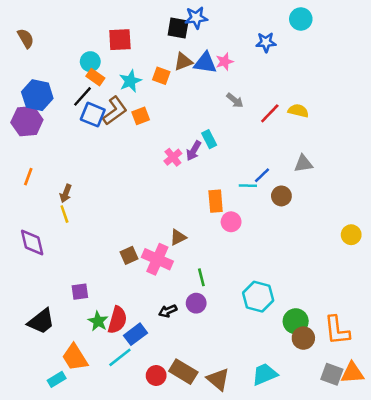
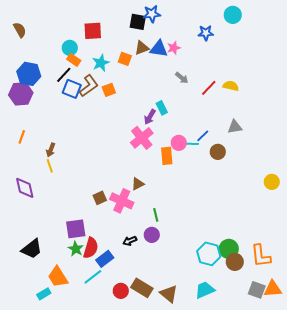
pink cross: (173, 157) -> (142, 138), moved, size x1.6
pink circle: (231, 222) -> (179, 143), moved
purple square: (80, 292) -> (76, 229), moved, size x1.5
cyan hexagon: (258, 297) -> (209, 254), moved

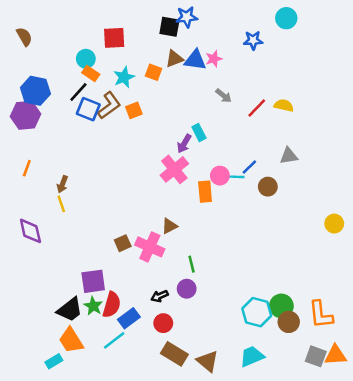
black trapezoid: (32, 249) -> (70, 310), moved
red circle: (121, 291) -> (163, 323), moved

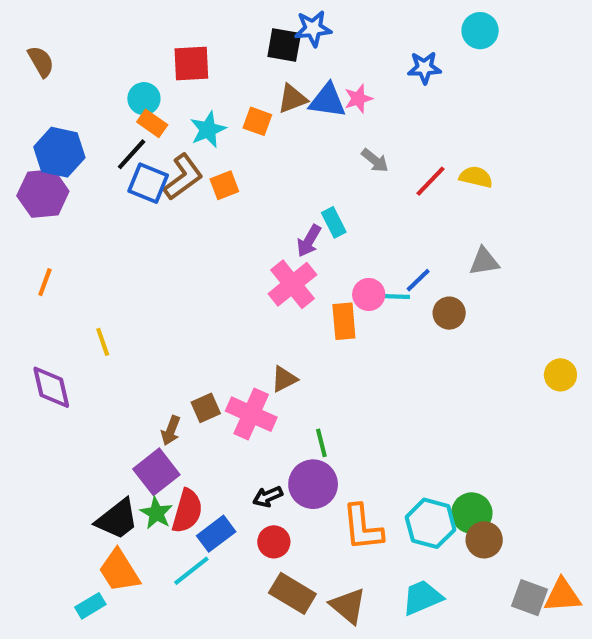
brown arrow: (62, 184) -> (171, 431), moved
purple square: (93, 281) -> (156, 472), turned -30
purple circle: (187, 289) -> (313, 484), size x1.5
orange L-shape: (321, 315) -> (363, 527), moved

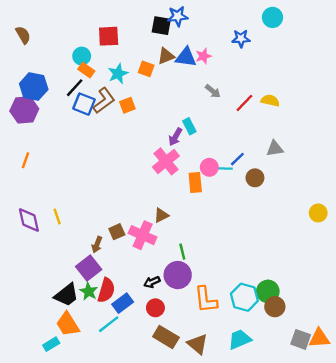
yellow line: (103, 342) -> (57, 216), moved

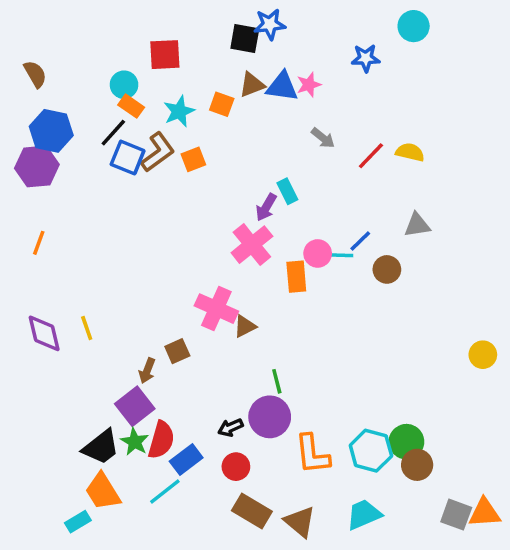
brown semicircle: (23, 35) -> (35, 74), moved
yellow circle: (318, 213) -> (483, 355), moved
pink cross: (143, 235) -> (216, 309), moved

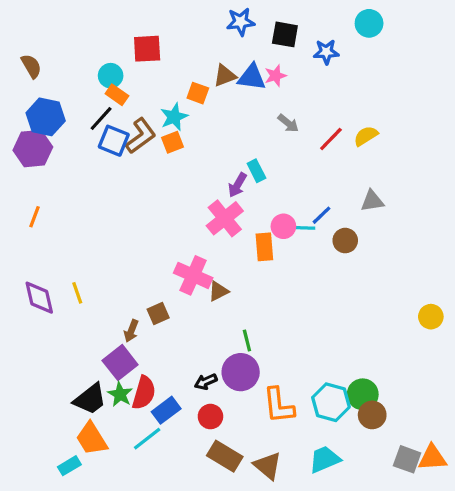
black square: (245, 39) -> (285, 34), moved
cyan star: (179, 111) -> (174, 117), moved
yellow semicircle: (410, 152) -> (366, 136), turned -45

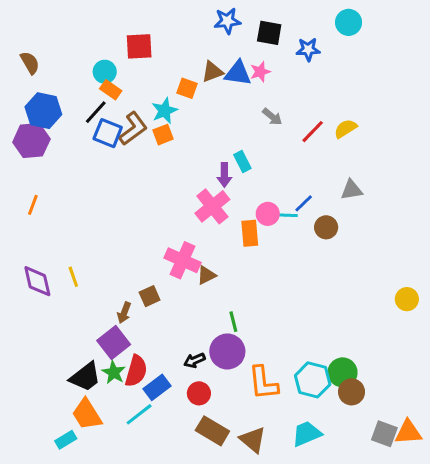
purple arrow: (237, 185) -> (224, 175), turned -30

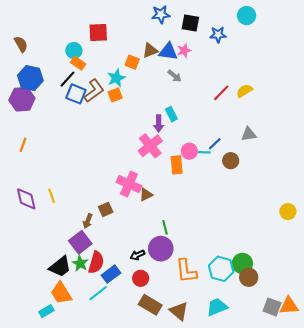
gray arrow: (272, 117) -> (175, 76), moved

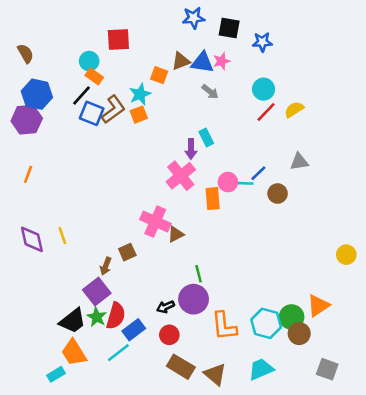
cyan circle: (247, 16) -> (264, 89), moved
orange triangle: (289, 306) -> (318, 306), moved, turned -30

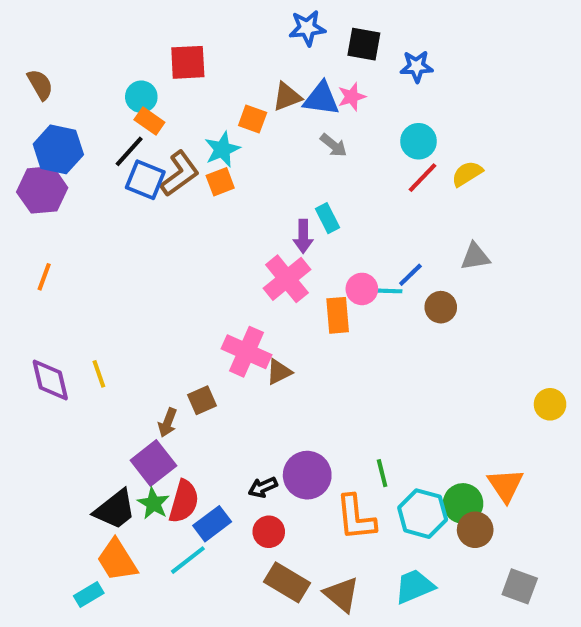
green line: (199, 274) -> (382, 473), moved
orange triangle: (318, 306) -> (506, 485), turned -30

